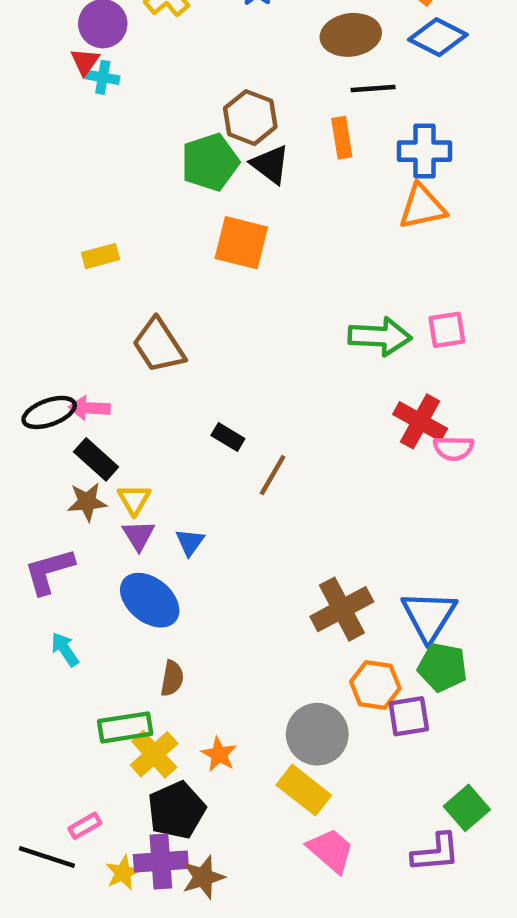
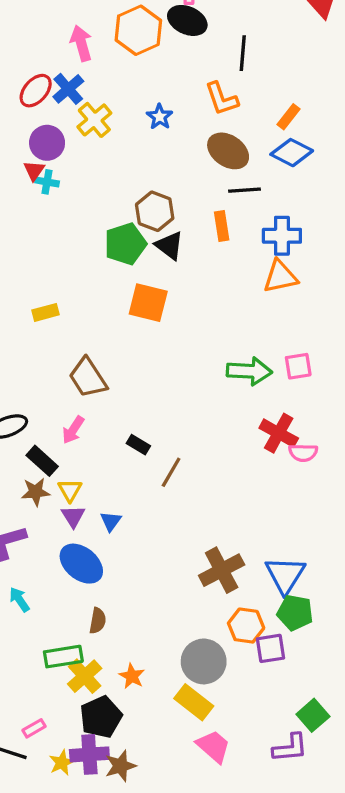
brown ellipse: (351, 35) -> (228, 151), turned 42
pink arrow: (89, 408) -> (73, 430), moved, turned -60

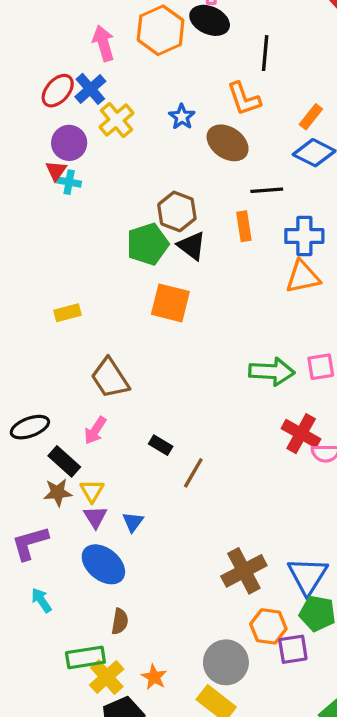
brown ellipse: (228, 151) -> (228, 143), moved

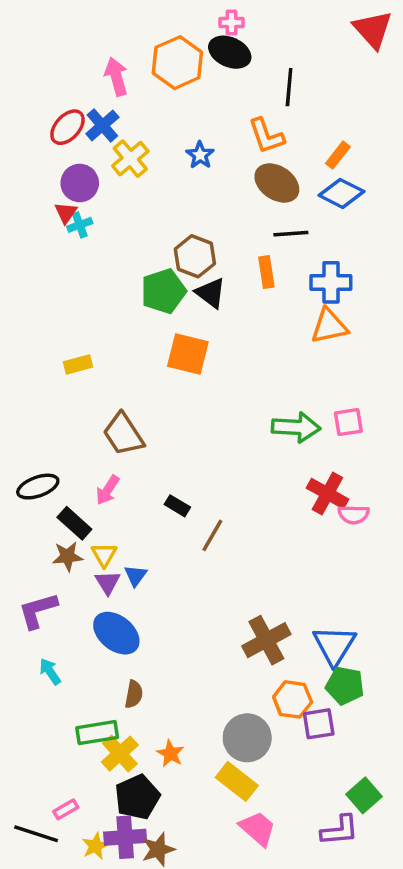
brown ellipse: (228, 143) -> (277, 183), moved
cyan cross: (69, 182) -> (80, 225), turned -30
blue triangle: (133, 522) -> (136, 576), moved

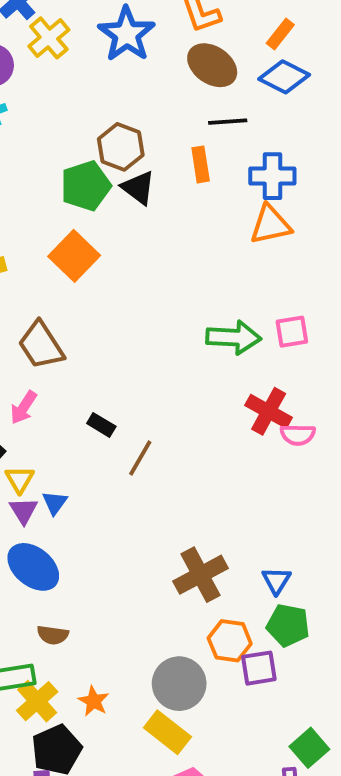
blue star: (200, 155) -> (127, 34), size x1.8
orange square: (188, 354) -> (74, 256), moved, turned 30
blue triangle: (334, 645) -> (276, 581), size x0.6
brown semicircle: (134, 694) -> (53, 635), turned 88

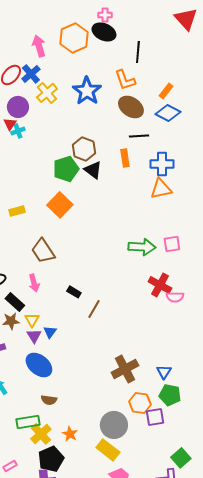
pink arrow: (24, 407) -> (34, 283), turned -48

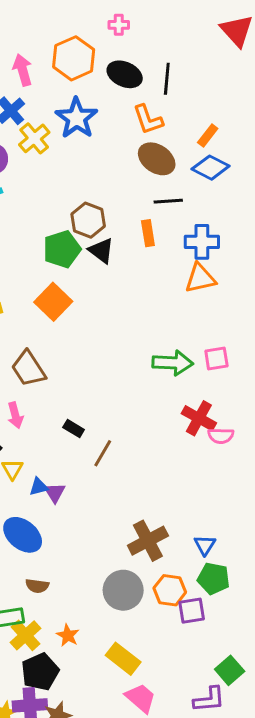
black ellipse: (104, 32) -> (125, 74), moved
blue star: (87, 91) -> (76, 118), moved
blue triangle: (50, 332) -> (39, 487), turned 40
purple triangle: (34, 336) -> (55, 493), moved
gray circle: (114, 425) -> (123, 590), moved

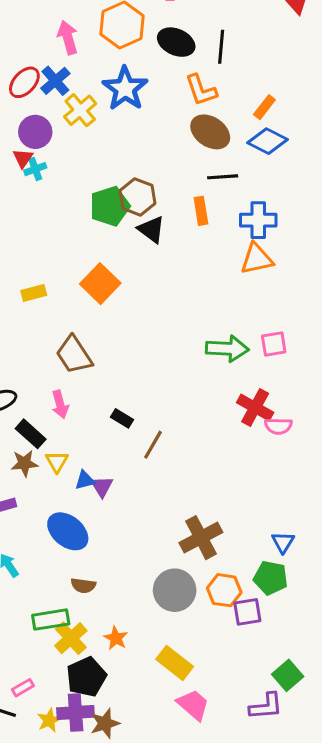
green pentagon: (62, 249) -> (110, 206), moved
blue triangle: (205, 545) -> (283, 542), moved

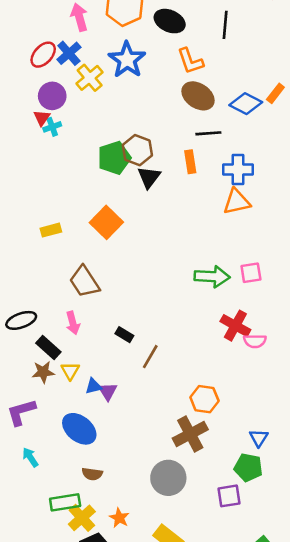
black line: (221, 47) -> (225, 25), moved
orange rectangle: (264, 107) -> (275, 93), moved
black triangle: (151, 229) -> (149, 177), turned 30
orange hexagon: (224, 590) -> (204, 399), moved

